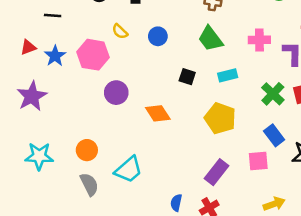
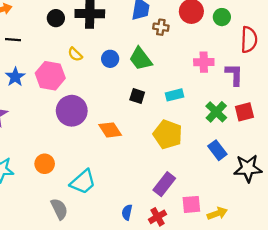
green trapezoid: (210, 39) -> (141, 59), moved
purple circle: (116, 93) -> (72, 111), size x1.4
pink square: (258, 161) -> (191, 204), moved
gray semicircle: (89, 184) -> (59, 209), moved

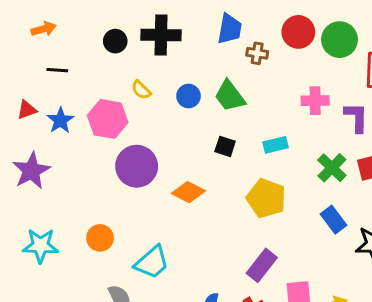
green circle: (222, 17) -> (340, 40), size x1.5
orange diamond: (110, 130) -> (188, 192), turned -30

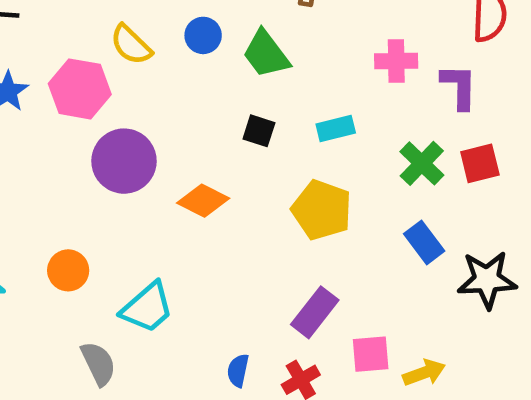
yellow semicircle: (141, 90) -> (131, 45), size x1.4
blue circle: (188, 96) -> (203, 35), moved

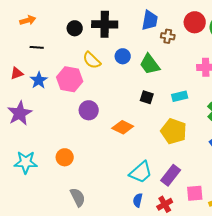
purple circle: (124, 161) -> (89, 110), size x0.7
cyan trapezoid: (147, 308) -> (141, 172), moved

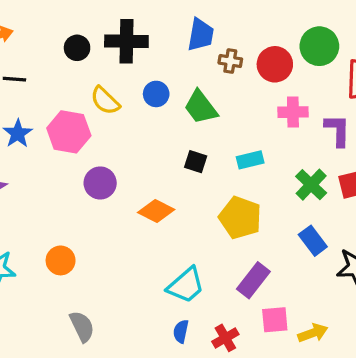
red circle: (195, 22) -> (275, 64), moved
purple rectangle: (171, 175) -> (253, 280), moved

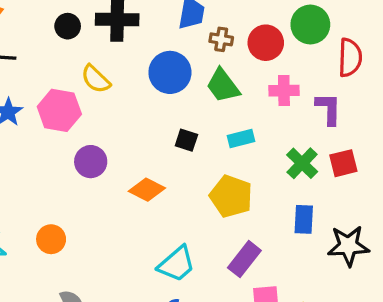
blue circle: (156, 94) -> (170, 72), moved, size x1.6
green trapezoid: (201, 107) -> (223, 86), moved
blue rectangle: (313, 241) -> (304, 219), turned 40

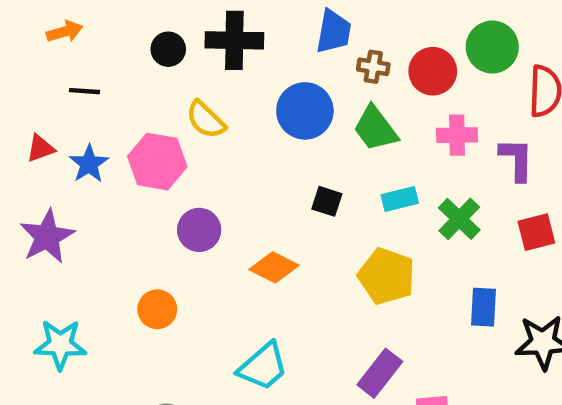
green cross: (302, 163) -> (459, 219), moved
orange circle: (51, 239) -> (157, 309), moved
purple rectangle: (244, 259) -> (380, 373), moved
cyan trapezoid: (177, 264) -> (263, 367), moved

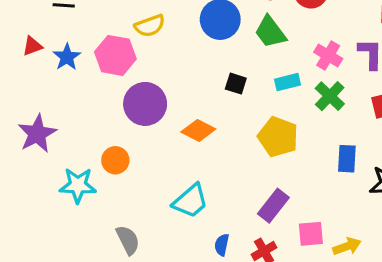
yellow semicircle: (206, 120) -> (150, 26), turned -64
pink cross: (457, 135) -> (328, 55), moved, turned 32
purple circle: (199, 230) -> (145, 104), size x1.4
purple star: (47, 237) -> (37, 134), moved
cyan star: (60, 345) -> (78, 185), moved

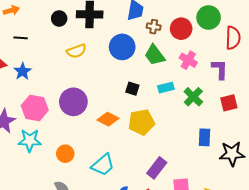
pink hexagon: (115, 55) -> (35, 108), moved
pink cross: (328, 55) -> (188, 60), moved
yellow pentagon: (278, 137) -> (141, 122), moved, turned -30
orange circle: (115, 160) -> (65, 154), moved
cyan star: (78, 185) -> (30, 140), moved

